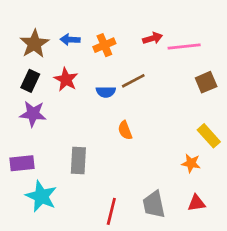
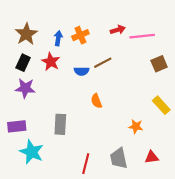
blue arrow: (70, 40) -> (58, 38), moved, turned 96
orange star: (191, 163) -> (136, 126), moved

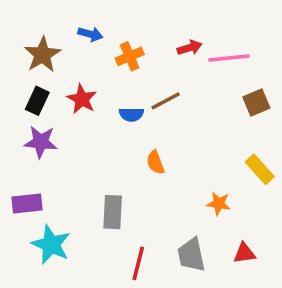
blue arrow: (58, 38) -> (90, 34), moved, turned 96
gray rectangle: (60, 124) -> (113, 212), moved

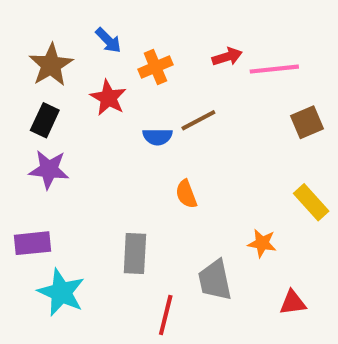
blue arrow: (90, 34) -> (108, 40), turned 30
red star: (82, 99) -> (108, 98), moved
gray trapezoid: (191, 255) -> (215, 280), moved

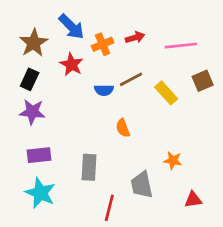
blue arrow: (108, 40) -> (71, 27), size x1.5
red arrow: (227, 57) -> (135, 37), moved
yellow rectangle: (311, 202) -> (166, 93), moved
purple rectangle: (33, 243) -> (39, 155), moved

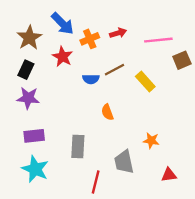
brown square: (203, 81) -> (182, 60), moved

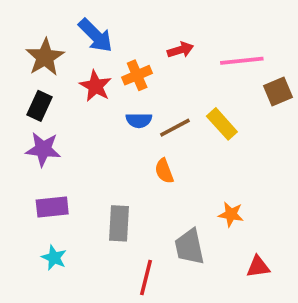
orange cross: (90, 39) -> (137, 75), moved
brown line: (115, 70) -> (175, 128), moved
cyan star: (35, 169) -> (54, 258), size x0.6

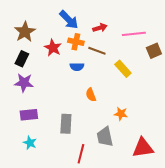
blue arrow: (96, 35) -> (69, 20), moved
orange cross: (137, 75) -> (76, 42), turned 35
brown line: (175, 128) -> (97, 51), moved, turned 48
orange star: (231, 214) -> (121, 114), moved
red triangle: (258, 267) -> (143, 148), size x1.6

